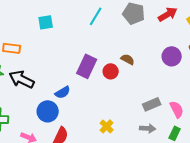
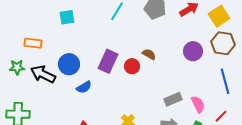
blue circle: (48, 111) -> (69, 64), moved

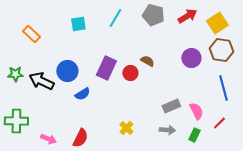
cyan square: (67, 17) -> (78, 24), moved
orange rectangle: (33, 43) -> (31, 34), moved, turned 36

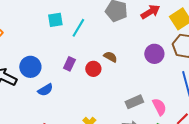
cyan line: (115, 18) -> (78, 28), moved
cyan square: (78, 24) -> (55, 20), moved
purple rectangle: (106, 68) -> (69, 64), size x0.6

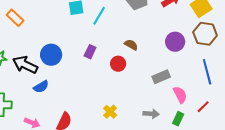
red circle: (93, 69) -> (118, 64), moved
blue semicircle: (45, 90) -> (41, 87), moved
gray rectangle: (134, 102) -> (161, 77), moved

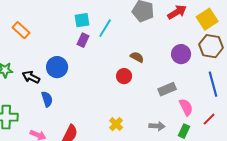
purple rectangle: (90, 52) -> (83, 40), moved
black arrow: (25, 65) -> (31, 77), size x0.7
blue semicircle: (41, 87) -> (47, 99), turned -77

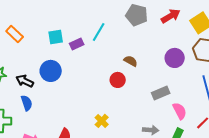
cyan square: (82, 20) -> (56, 37), moved
purple rectangle: (83, 40) -> (77, 44), turned 40
blue semicircle: (47, 99) -> (27, 103), moved
yellow cross: (116, 124) -> (102, 121), moved

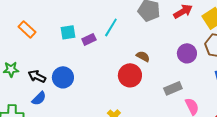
blue circle: (51, 71) -> (63, 77), moved
red circle: (118, 80) -> (130, 75), size x1.5
blue semicircle: (27, 103) -> (39, 98), turned 63

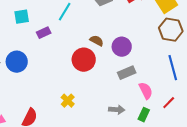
purple rectangle: (89, 39) -> (44, 33), moved
purple circle: (187, 53) -> (122, 47), moved

